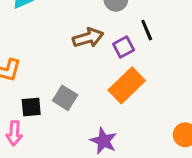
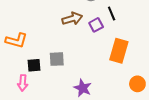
orange rectangle: (127, 85) -> (119, 51), moved, turned -30
gray square: (65, 98) -> (57, 59), turned -35

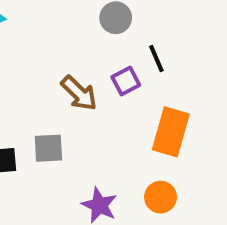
brown arrow: (72, 19) -> (79, 93), moved, turned 60
orange circle: (137, 84) -> (161, 197), moved

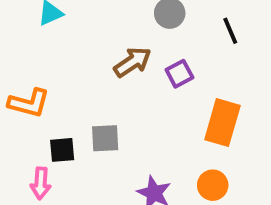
black line: (156, 59) -> (230, 31), moved
brown arrow: (79, 93) -> (133, 62), moved, turned -78

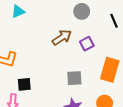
gray square: (105, 138) -> (74, 78), moved

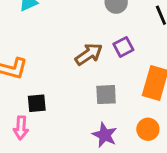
brown arrow: (62, 37) -> (89, 54), moved

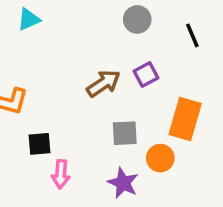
pink arrow: (21, 128) -> (61, 174), moved
orange circle: (148, 129) -> (160, 158), moved

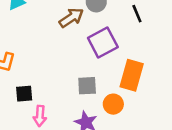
purple square: (146, 75) -> (103, 42), size x1.6
brown arrow: (103, 83) -> (71, 18), moved

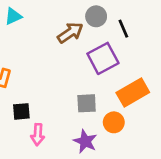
black line: (137, 14) -> (123, 29), moved
orange rectangle: (132, 75) -> (133, 92), turned 44

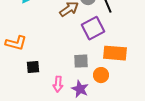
orange rectangle: (133, 92) -> (115, 53), turned 35
pink arrow: (38, 135) -> (58, 84), moved

